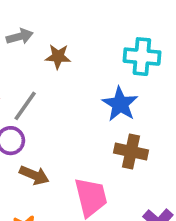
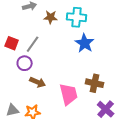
cyan cross: (142, 57) -> (77, 17), moved
brown cross: (131, 152) -> (95, 83), moved

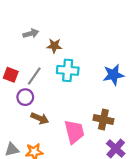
cyan cross: (77, 17) -> (68, 70), moved
blue star: (85, 43) -> (113, 75), moved, turned 30

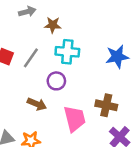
purple circle: (25, 97) -> (56, 81), moved

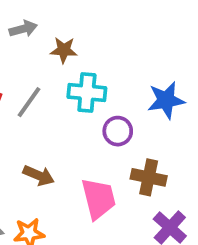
purple circle: (56, 81) -> (118, 131), moved

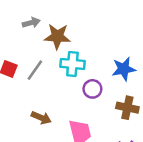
brown star: (64, 50) -> (57, 36), size x1.5
brown cross: (149, 177) -> (127, 108), moved

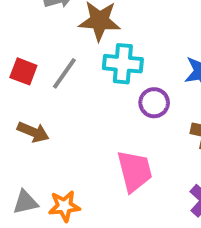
brown arrow: (41, 118) -> (33, 132), moved

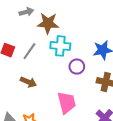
brown arrow: (33, 132) -> (28, 82), moved

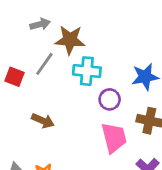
gray line: (29, 51) -> (44, 64), moved
pink trapezoid: (67, 103) -> (114, 138), moved

